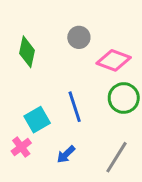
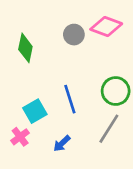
pink diamond: (114, 60) -> (106, 26), moved
gray line: (116, 157) -> (109, 129), moved

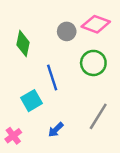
green circle: (116, 91) -> (93, 63), moved
blue line: (70, 99) -> (52, 78), moved
pink cross: (20, 137) -> (13, 136), moved

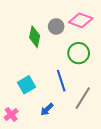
green diamond: (23, 44) -> (35, 37), moved
blue line: (52, 78) -> (61, 81), moved

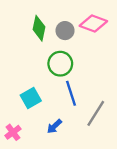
green diamond: (35, 37) -> (39, 28), moved
green circle: (79, 53) -> (60, 64), moved

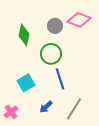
green diamond: (39, 28) -> (24, 35), moved
gray line: (96, 113) -> (74, 109), moved

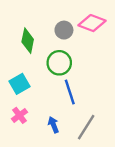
cyan square: (26, 83) -> (19, 84), moved
blue arrow: (46, 107) -> (53, 125), turned 112
pink cross: (11, 112) -> (19, 115), moved

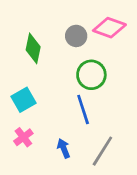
green circle: (59, 63) -> (91, 75), moved

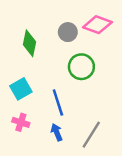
blue line: (83, 109) -> (58, 103), moved
pink cross: (23, 137) -> (21, 122), turned -35

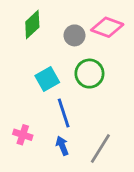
green diamond: (29, 43) -> (32, 25), moved, turned 35
cyan square: (21, 89) -> (47, 79), moved

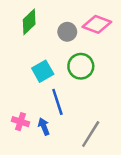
blue arrow: (62, 146) -> (44, 127), moved

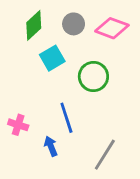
gray circle: (67, 32) -> (74, 24), moved
cyan square: (43, 71) -> (52, 58), moved
pink cross: (20, 122) -> (18, 125), moved

